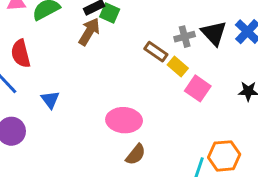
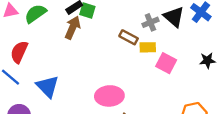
red semicircle: (21, 54) -> (19, 52), turned 45
yellow rectangle: (178, 67) -> (148, 47), turned -35
blue triangle: (50, 100) -> (48, 86), size x1.5

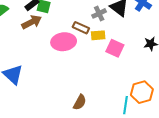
brown arrow: (73, 28) -> (32, 22), turned 42
pink ellipse: (109, 96) -> (64, 42), moved

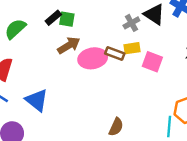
brown arrow: (32, 22) -> (69, 45), moved
brown rectangle: (81, 28) -> (115, 53), moved

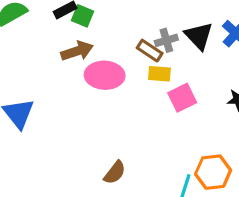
brown rectangle: (115, 53) -> (150, 51), moved
pink square: (152, 62) -> (182, 98), turned 30

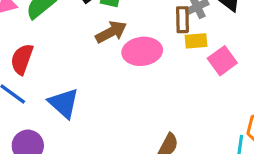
brown rectangle: (150, 51) -> (182, 20), turned 65

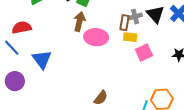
brown arrow: (111, 32) -> (79, 22), turned -60
red semicircle: (22, 59) -> (22, 27), turned 48

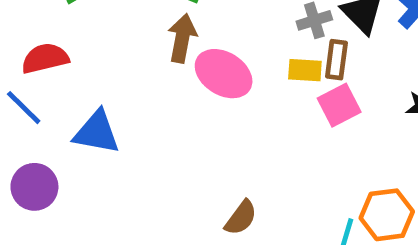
brown rectangle: (124, 23) -> (336, 60), moved
pink ellipse: (96, 37) -> (224, 74), turned 30
blue triangle: (42, 59) -> (97, 132), turned -40

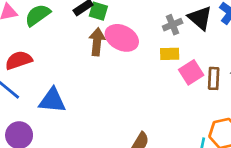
brown rectangle: (336, 60) -> (214, 78), moved
pink ellipse: (224, 74) -> (122, 38), moved

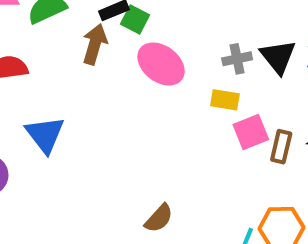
brown arrow: (97, 42) -> (95, 44), moved
blue triangle: (52, 100) -> (45, 135), turned 36

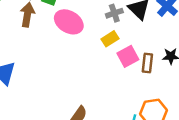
yellow rectangle: (225, 100) -> (110, 39), turned -35

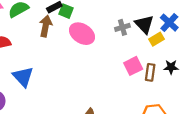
yellow rectangle: (110, 39) -> (156, 39), moved

